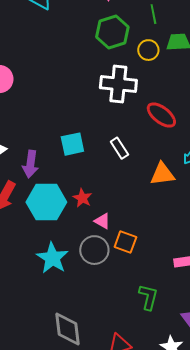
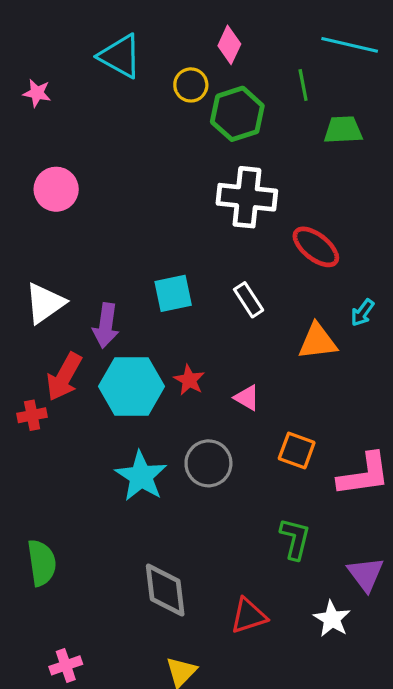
yellow circle: (148, 50) -> (191, 85), moved
pink triangle: (102, 221) -> (247, 398), moved
orange square: (125, 242) -> (297, 451), moved

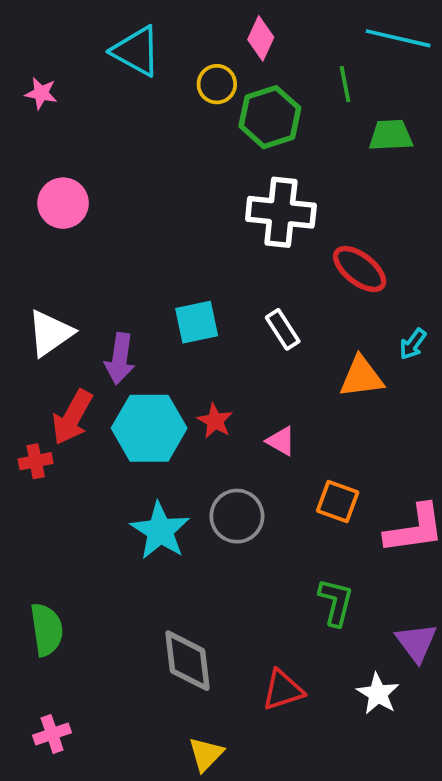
pink cross: (66, 665) -> (52, 734), moved

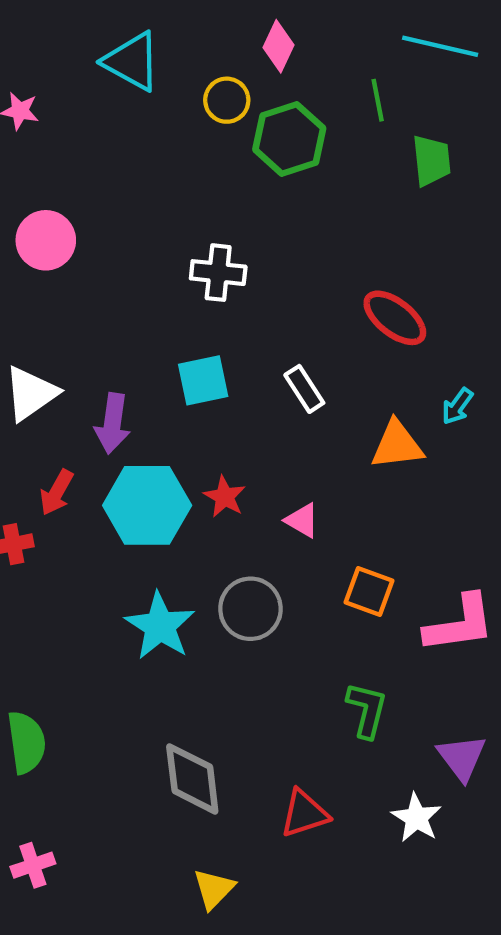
green trapezoid: (391, 135) -> (431, 161), turned 87
white cross: (281, 212) -> (218, 273), moved, size x0.7
red arrow: (72, 417) -> (57, 492), size x0.7

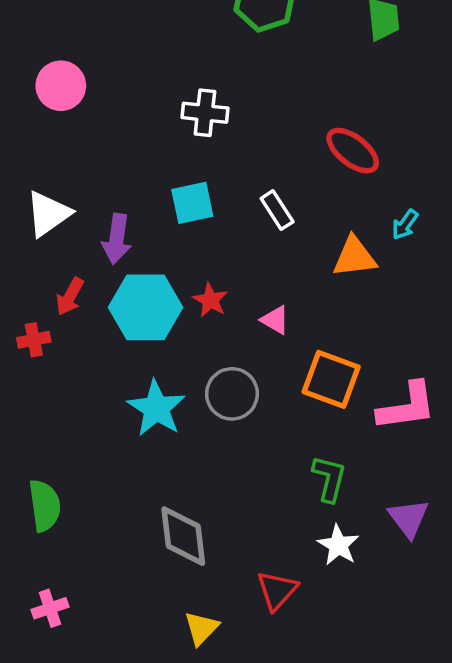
orange square: (369, 592) -> (331, 379), size x1.4
red triangle: (304, 813) -> (277, 590), moved, turned -30
white star: (416, 818) -> (338, 545), moved

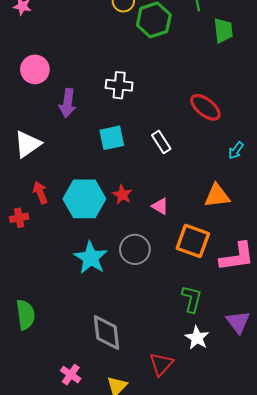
purple arrow: (117, 239) -> (68, 103), moved
orange triangle: (355, 257) -> (217, 196), moved
red arrow: (70, 297) -> (40, 193), turned 130
pink cross: (50, 608) -> (71, 375), moved, turned -36

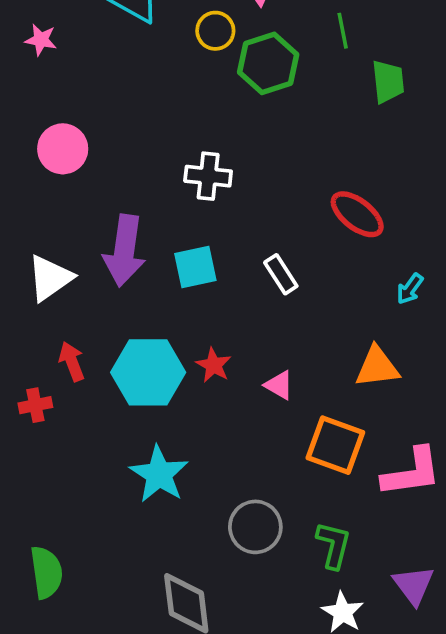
purple arrow: (68, 103) -> (124, 251), moved, size x1.4
gray circle: (135, 249) -> (255, 527), moved

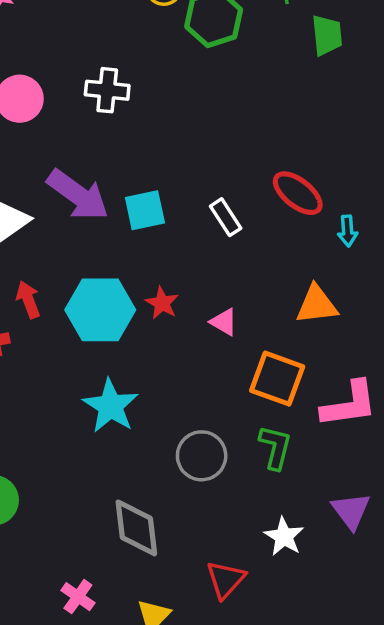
white cross: (208, 176) -> (107, 90), moved
red ellipse: (357, 214) -> (298, 193), moved
purple arrow: (124, 251) -> (78, 195), turned -62
cyan arrow: (410, 289) -> (347, 231), turned -40
green L-shape: (334, 545) -> (275, 447), moved

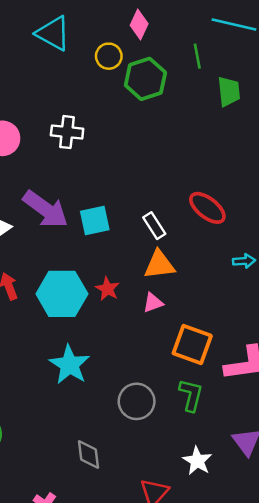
cyan arrow: (347, 231) -> (244, 261), moved, turned -90
orange triangle: (317, 305) -> (159, 265), moved
pink triangle: (224, 322) -> (153, 303), turned -50
gray diamond: (136, 528) -> (89, 454), size x0.7

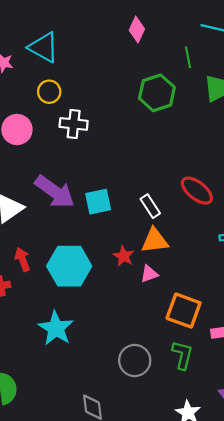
cyan triangle: (53, 33) -> (44, 47), moved
yellow circle: (109, 56) -> (49, 92), moved
green hexagon: (145, 79) -> (157, 93), moved
red star: (107, 289) -> (124, 256), moved
cyan star: (70, 365) -> (56, 328), moved

